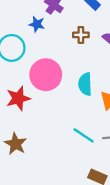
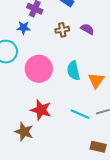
red star: (18, 98) -> (41, 110), moved, turned -30

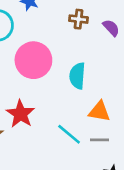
orange triangle: (96, 80) -> (99, 111), moved, turned 48

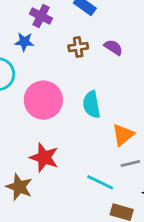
orange triangle: (99, 111) -> (123, 135), turned -35
cyan line: (69, 134) -> (100, 182), moved

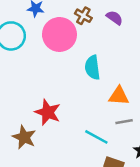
brown cross: (78, 47) -> (83, 16), turned 35
pink circle: (43, 100) -> (59, 34), moved
orange triangle: (123, 135) -> (119, 96), turned 40

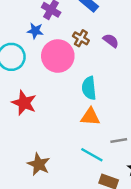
orange triangle: (119, 96) -> (90, 117), moved
red star: (48, 112) -> (24, 103), moved
brown star: (24, 137) -> (39, 164), moved

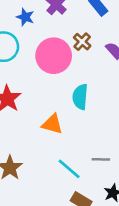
blue star: (35, 31) -> (25, 17), moved
orange triangle: (90, 117) -> (52, 124), moved

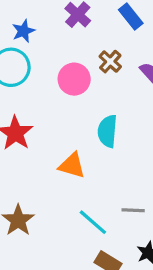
blue star: (25, 17) -> (23, 31), moved, turned 30
pink circle: (54, 56) -> (74, 79), size x0.7

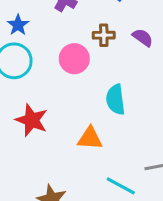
brown cross: (110, 62) -> (104, 35), turned -30

